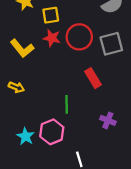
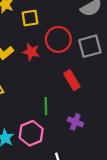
red star: (52, 38) -> (31, 52), moved
purple cross: (108, 120) -> (75, 122), moved

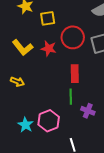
red rectangle: (72, 80) -> (75, 74), moved, turned 30
green line: (46, 106) -> (71, 97), moved

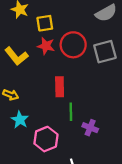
red star: (49, 48) -> (46, 46), moved
red rectangle: (75, 74) -> (60, 87), moved
cyan star: (26, 125) -> (20, 120), moved

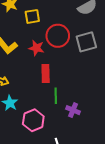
red star: (46, 46) -> (36, 48), moved

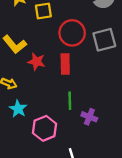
red star: (36, 48) -> (36, 62), moved
red rectangle: (46, 73) -> (65, 64), moved

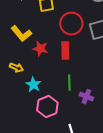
cyan star: (18, 109) -> (33, 85), moved

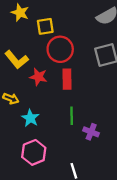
red circle: (71, 24) -> (60, 49), moved
pink hexagon: (47, 107) -> (34, 152), moved

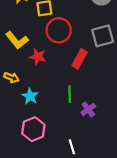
red rectangle: (67, 79) -> (80, 59), moved, turned 30
purple cross: (91, 132) -> (88, 109), turned 32

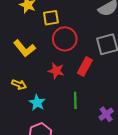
red star: (38, 57) -> (56, 71), moved
purple cross: (88, 109) -> (106, 114), moved

